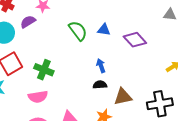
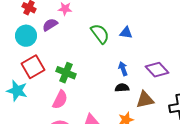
purple diamond: (135, 40) -> (157, 70), moved
pink semicircle: (38, 97) -> (60, 100), turned -54

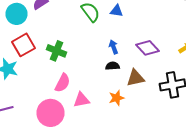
pink semicircle: (60, 100) -> (62, 83), moved

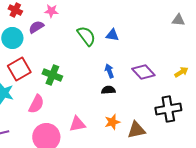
brown triangle: (136, 78) -> (136, 130), moved
pink semicircle: (62, 83) -> (36, 104), moved

